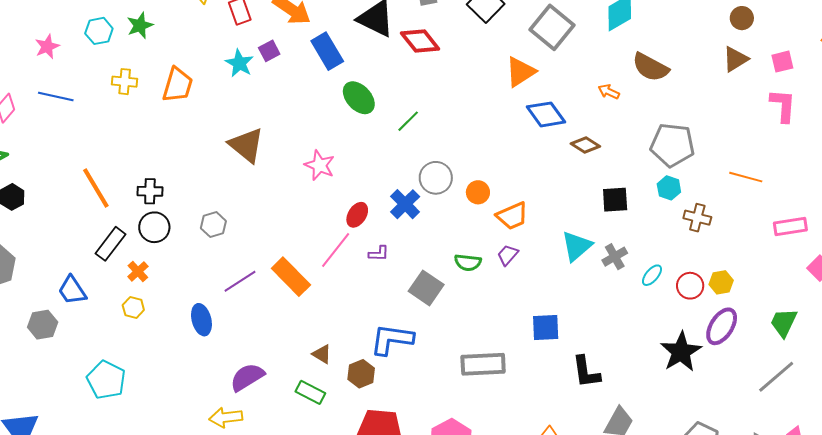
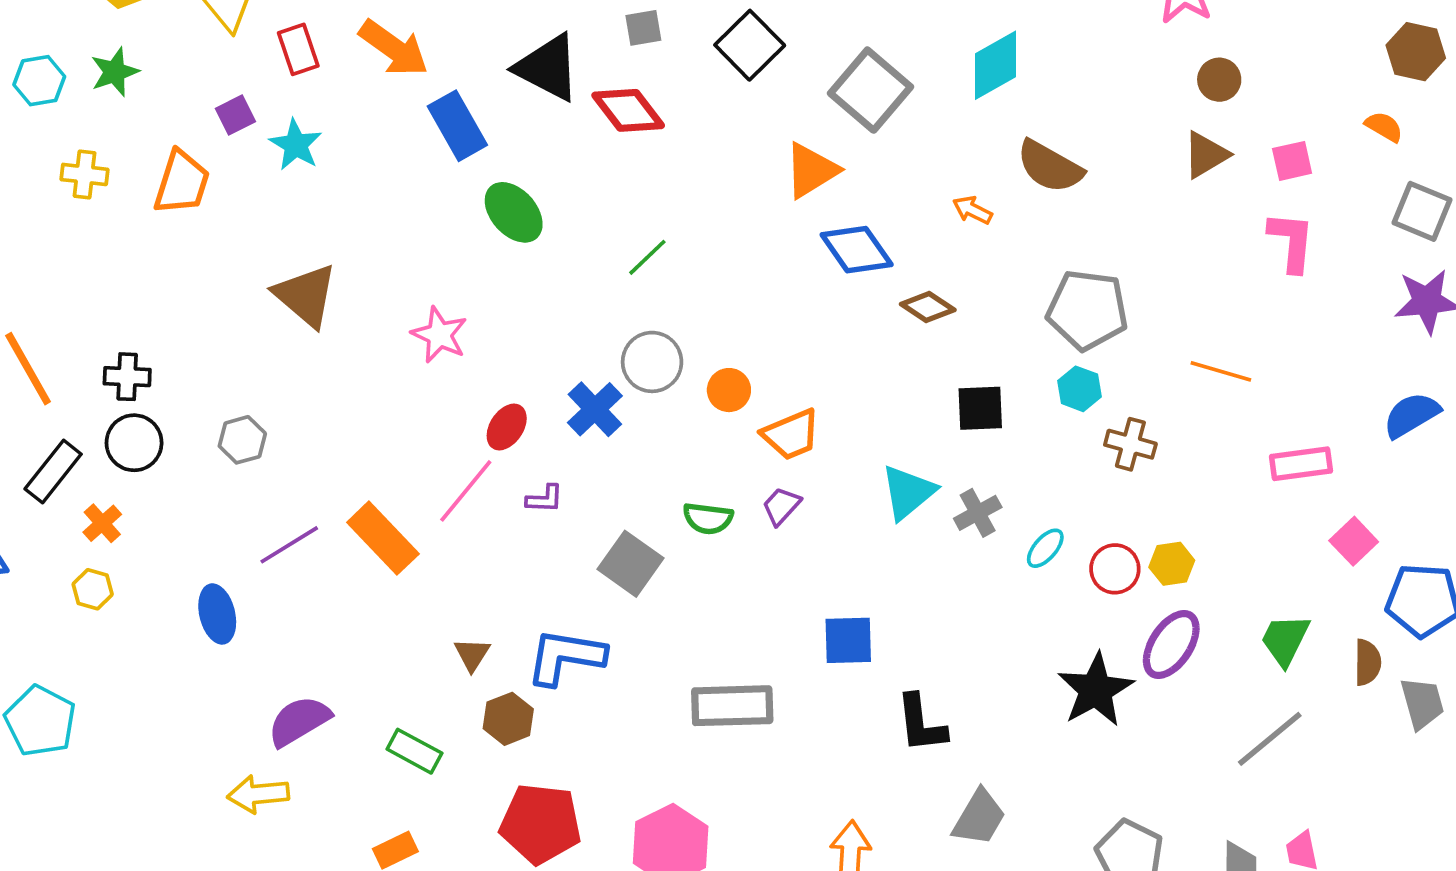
purple square: (269, 51) -> (235, 115), moved
green line: (408, 121) -> (647, 257), moved
brown triangle: (322, 354) -> (472, 654), moved, turned 30

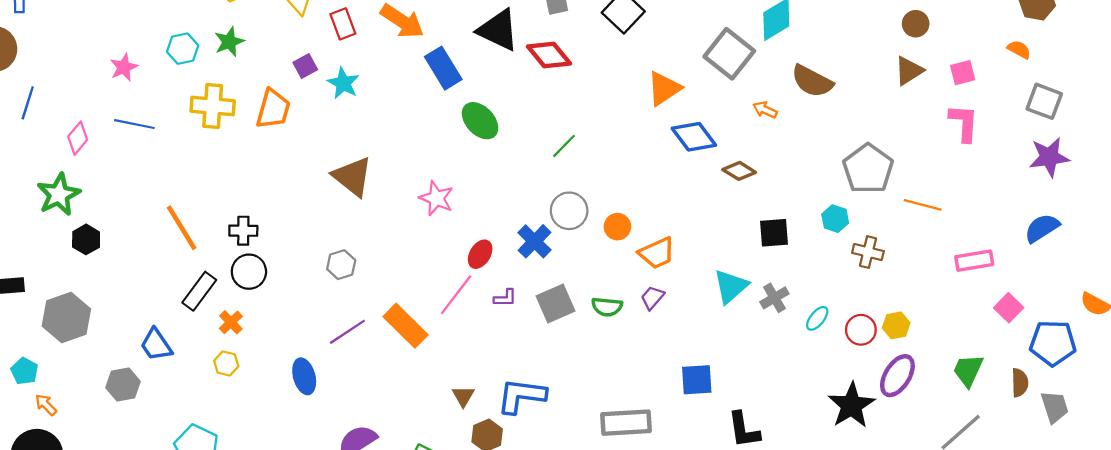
gray square: (870, 90) -> (729, 54), moved
yellow cross: (85, 174) -> (213, 106), size x1.5
gray pentagon: (1087, 310) -> (868, 169), moved, turned 30
gray hexagon: (242, 440) -> (341, 265), moved
gray square: (630, 564) -> (556, 304), moved, turned 33

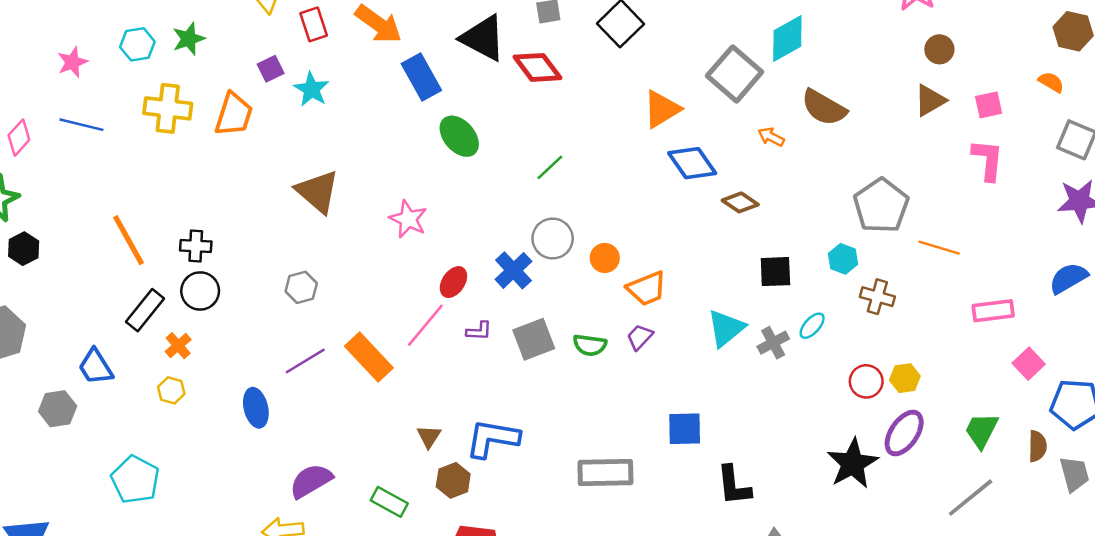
cyan ellipse: (817, 318) -> (812, 326), moved

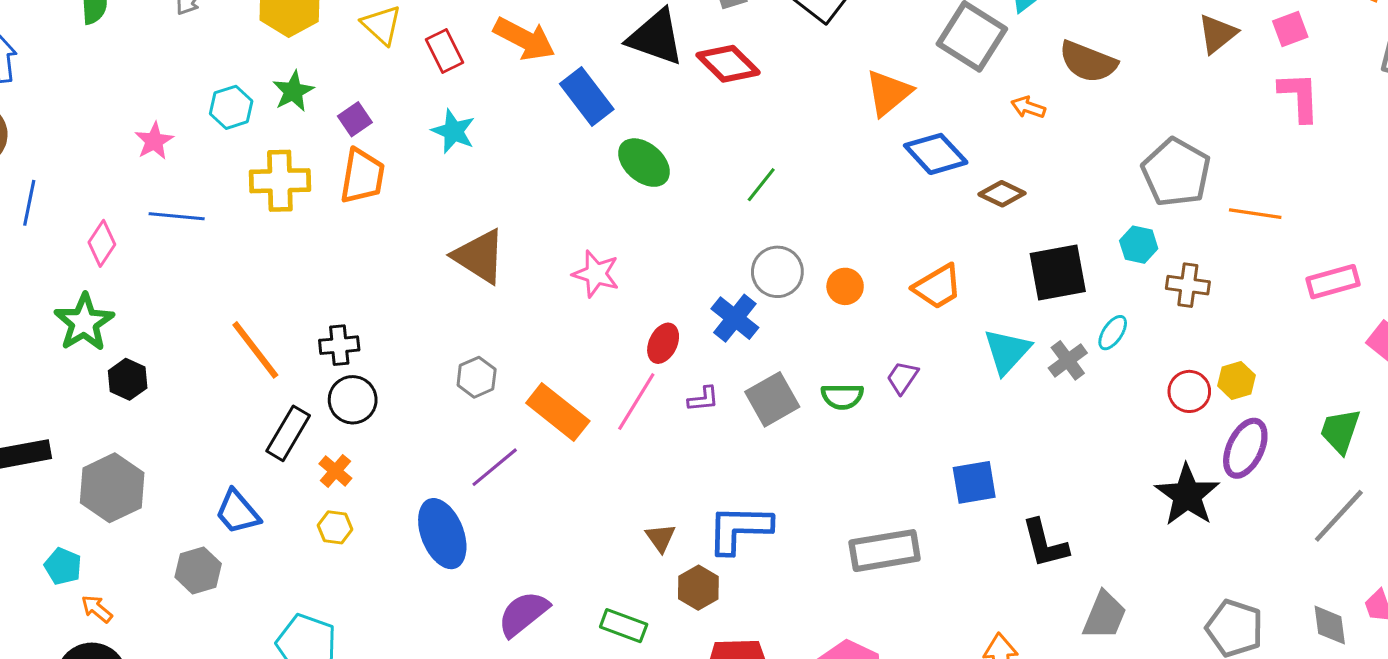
purple square: (271, 69) -> (355, 119), moved
black square: (775, 272) -> (1058, 272), size x1.4
orange trapezoid: (647, 288) -> (938, 287), moved
orange rectangle: (369, 357) -> (558, 412), moved
blue ellipse: (256, 408) -> (442, 534), size x1.4

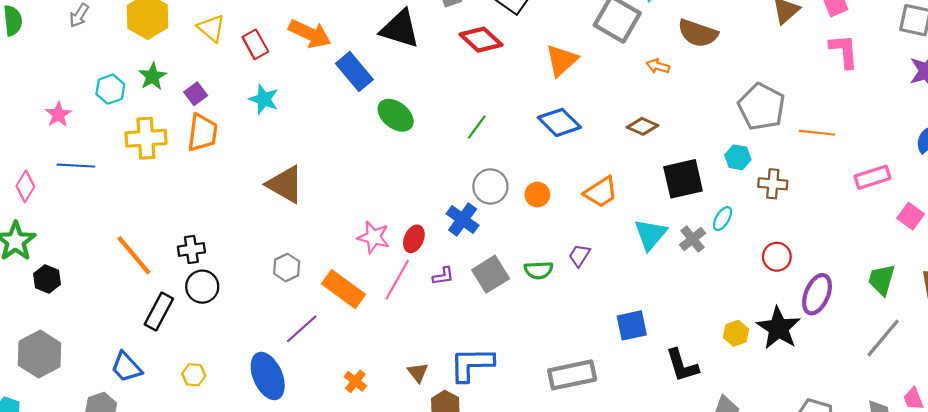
red diamond: (728, 64) -> (481, 40), moved
blue diamond: (936, 154) -> (559, 122), moved
pink star: (596, 274) -> (374, 237), moved
yellow hexagon: (1236, 381) -> (736, 333), moved
orange cross: (335, 471) -> (355, 381), moved

